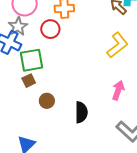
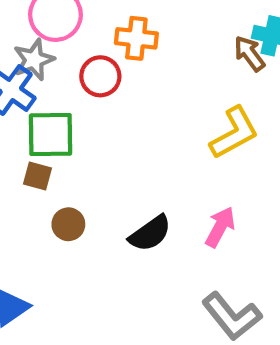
brown square: (29, 81) -> (37, 176), turned 32
black semicircle: (81, 112) -> (150, 233), moved, turned 45

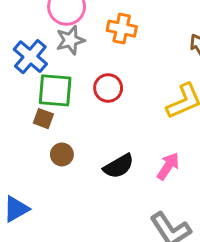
gray star: (34, 60) -> (70, 40), moved
red circle: (100, 76) -> (108, 88), moved

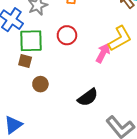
black semicircle: (119, 166) -> (88, 97), moved
pink arrow: (168, 166) -> (103, 53), moved

